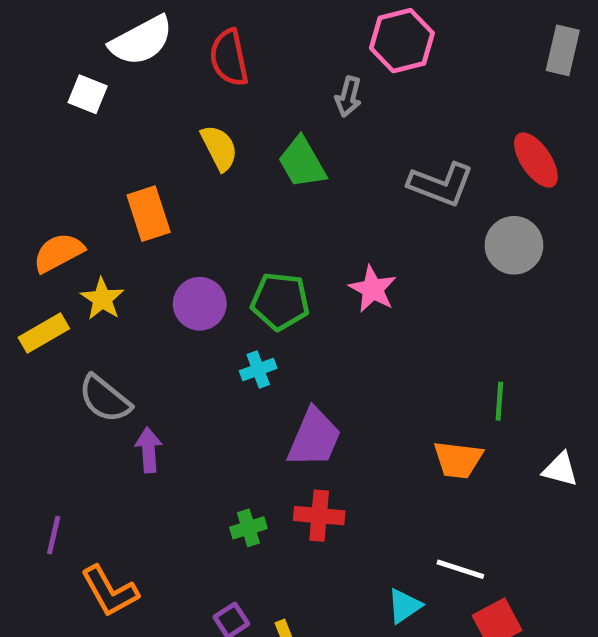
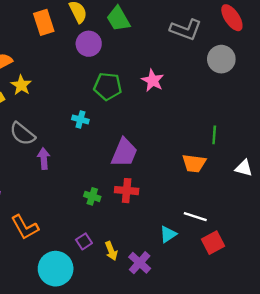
orange rectangle: (149, 214) -> (44, 22), moved
purple circle: (200, 304) -> (89, 44), moved
cyan cross: (258, 370) -> (80, 119), moved, turned 35
green cross: (248, 528) -> (92, 196), turned 35

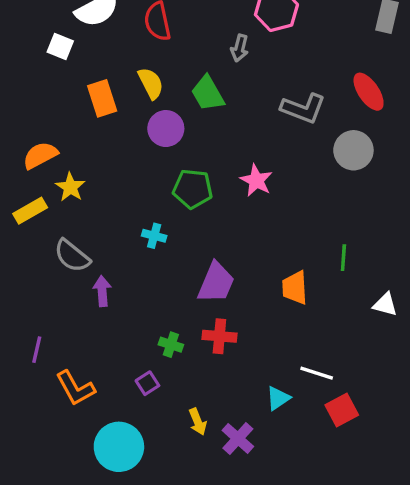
orange trapezoid: (194, 163) -> (295, 288), moved, turned 80
purple square: (84, 241) -> (147, 383), moved

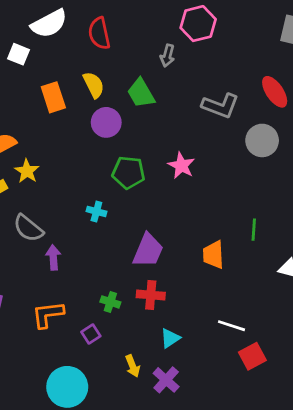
orange L-shape: (75, 388) -> (48, 314), moved, turned 112
cyan triangle: (278, 398) -> (170, 338), moved

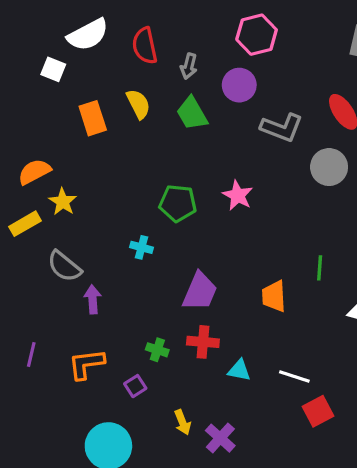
gray arrow: (167, 56) -> (189, 66), moved
purple circle: (106, 122) -> (239, 85), moved
cyan triangle: (170, 338) -> (239, 370), moved, turned 45

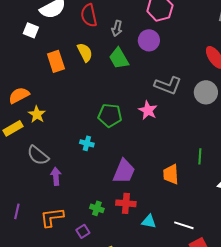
gray L-shape: (282, 128) -> (168, 85), moved

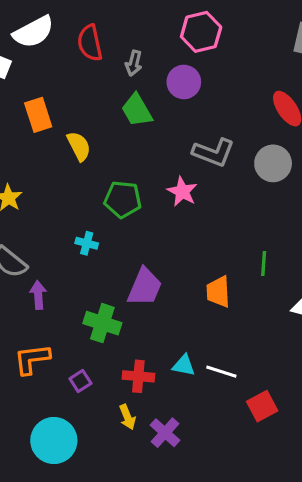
yellow semicircle: (85, 52) -> (79, 146), moved
red cross: (126, 203) -> (138, 376), moved
green cross: (97, 208) -> (102, 323), moved, size x1.6
white line: (184, 225) -> (221, 372), moved

